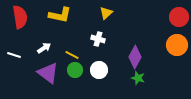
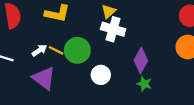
white cross: (98, 39) -> (113, 29), moved, size x1.5
yellow line: (72, 55) -> (56, 50), moved
green circle: (75, 70) -> (77, 50), moved, size x1.5

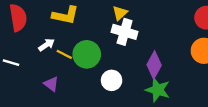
white arrow: (39, 50) -> (46, 45), moved
purple triangle: (44, 78) -> (51, 84), size x0.6
green star: (144, 84) -> (158, 90), size x1.5

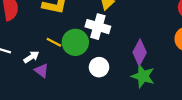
white cross: (125, 32) -> (98, 27), moved
white arrow: (46, 45) -> (31, 57), moved

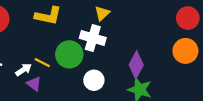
yellow line: (54, 42) -> (42, 63), moved

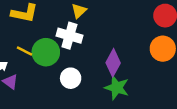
yellow line: (42, 63) -> (25, 51), moved

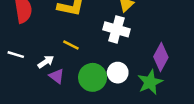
green circle: (46, 52) -> (93, 77), moved
green star: (117, 88) -> (150, 82), moved, turned 30

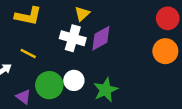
purple diamond: (161, 57) -> (101, 38), moved, turned 32
purple triangle: (57, 76) -> (23, 97), moved

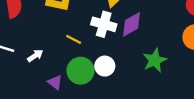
yellow line: (28, 53) -> (74, 39), moved
green star: (106, 90) -> (155, 60), moved

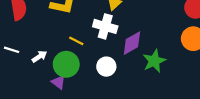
purple diamond: (131, 24) -> (132, 43), moved
green circle: (80, 71) -> (66, 64), moved

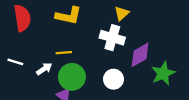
yellow line: (76, 41) -> (64, 53), moved, turned -32

